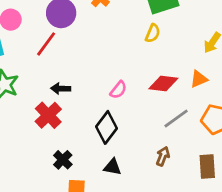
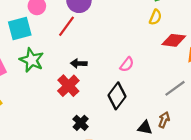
red diamond: (163, 84) -> (174, 40), moved
black triangle: (113, 167) -> (145, 128), moved

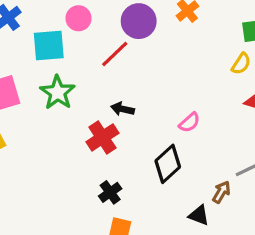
brown arrow: (164, 120) -> (221, 192), moved

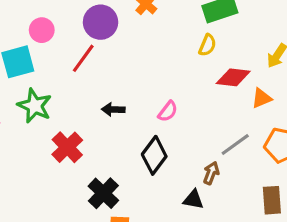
black arrow: (122, 109) -> (113, 109), moved
red cross: (102, 137) -> (67, 147), moved
black cross: (110, 192) -> (103, 193), size x1.4

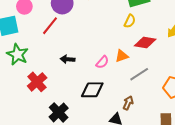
orange triangle: (262, 98) -> (122, 56), moved
gray line: (235, 145) -> (139, 74), moved
black diamond: (154, 155) -> (92, 90), turned 50

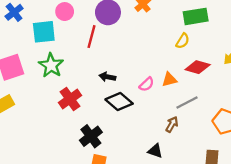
red line: (50, 26) -> (91, 37), turned -30
black diamond: (92, 90) -> (119, 102), moved, turned 35
brown arrow: (128, 103) -> (172, 124), moved

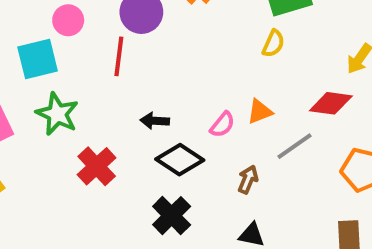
red diamond: (198, 67) -> (331, 103), moved
brown arrow: (172, 124) -> (248, 179), moved
black cross: (91, 136) -> (172, 216), moved

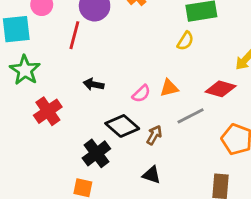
black diamond: (180, 160) -> (122, 126), moved

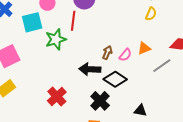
green star: (25, 70) -> (56, 39), moved, turned 30
black arrow: (94, 84) -> (90, 69), moved, size x1.5
red cross: (48, 111) -> (57, 96), moved
brown arrow: (154, 135) -> (107, 53), moved

